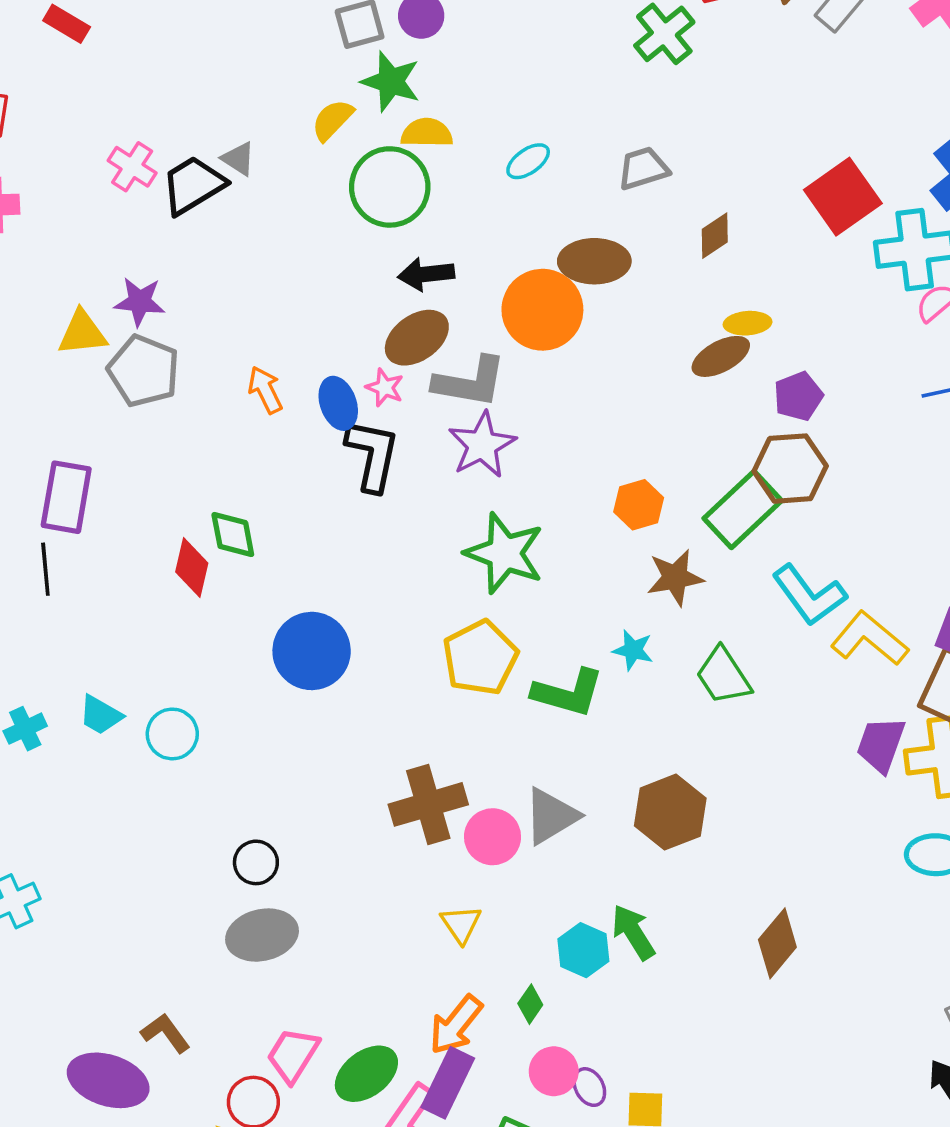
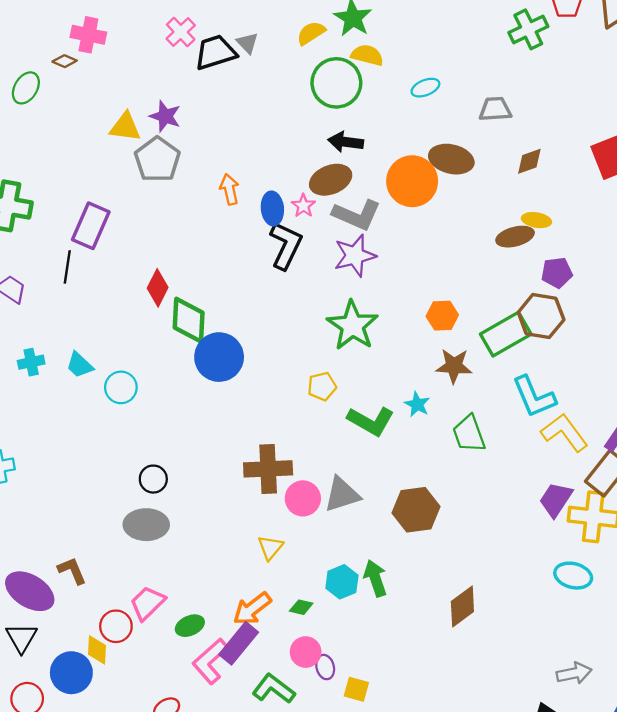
green diamond: (233, 534) -> (189, 320), moved, size x1.4
yellow pentagon: (480, 658) -> (322, 386), size x0.6
green diamond: (530, 1004) -> (301, 607), turned 55
green ellipse: (366, 1074) -> (190, 626), size x0.7

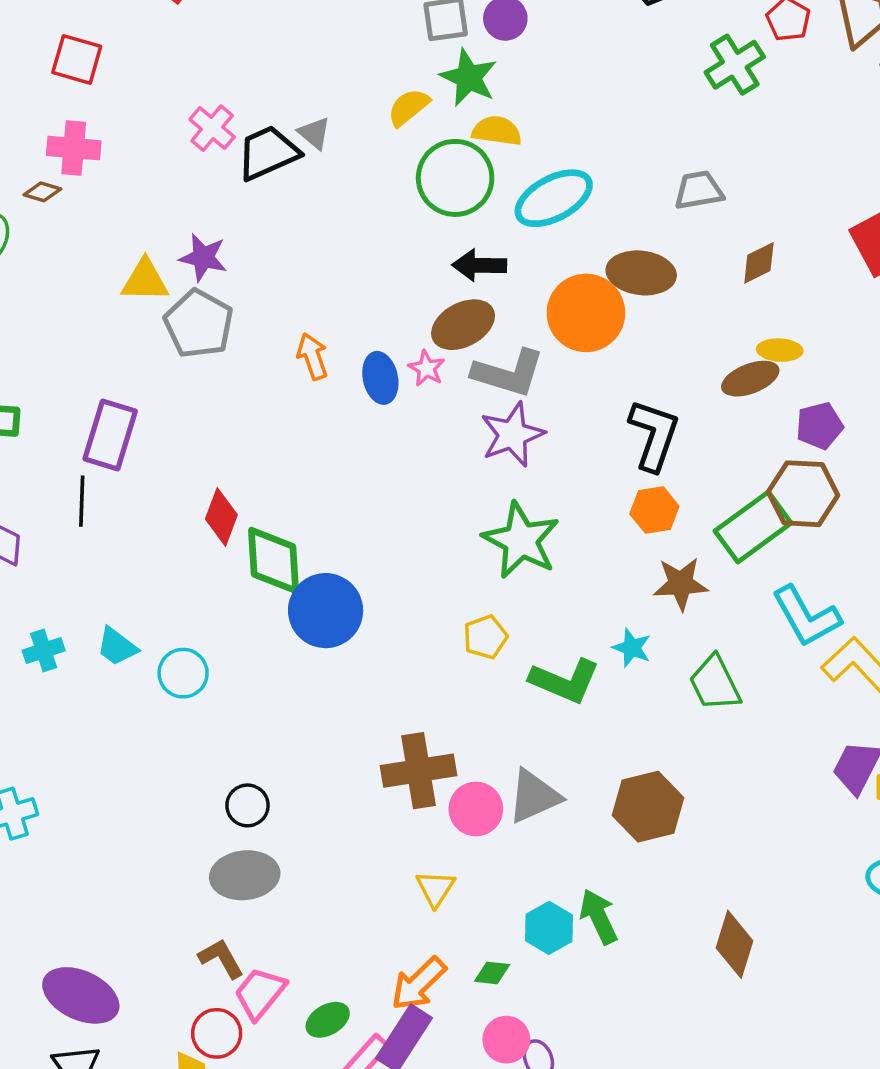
cyan ellipse: (425, 88) -> (554, 198), moved, size x1.8
black L-shape: (286, 245) -> (654, 435), moved
brown L-shape: (72, 571) -> (221, 958), moved
brown diamond: (462, 607) -> (735, 944), turned -30

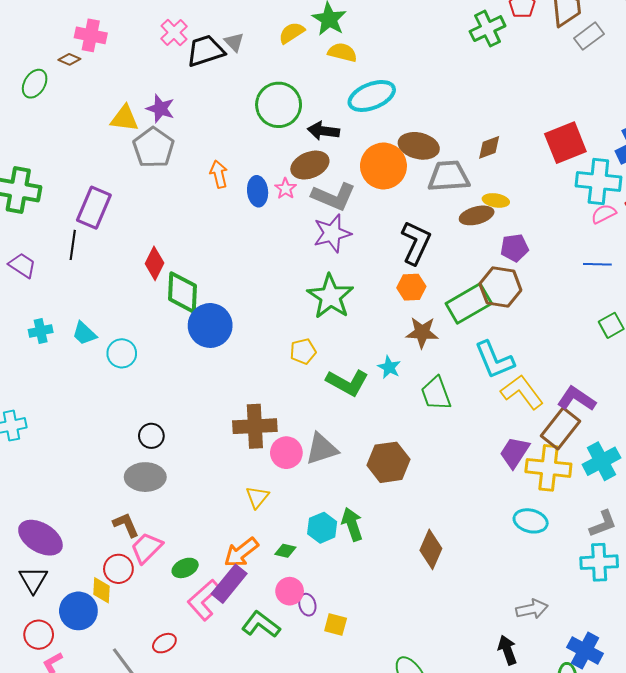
green circle: (455, 178) -> (279, 105), moved
gray trapezoid: (699, 190) -> (449, 176), moved, size x1.4

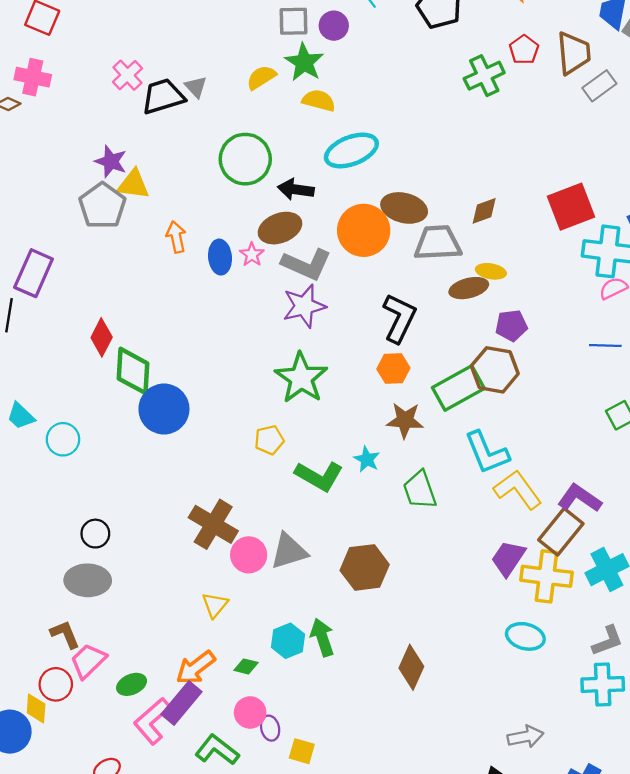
yellow triangle: (124, 118) -> (133, 184), moved
brown cross: (255, 426) -> (213, 524), turned 33

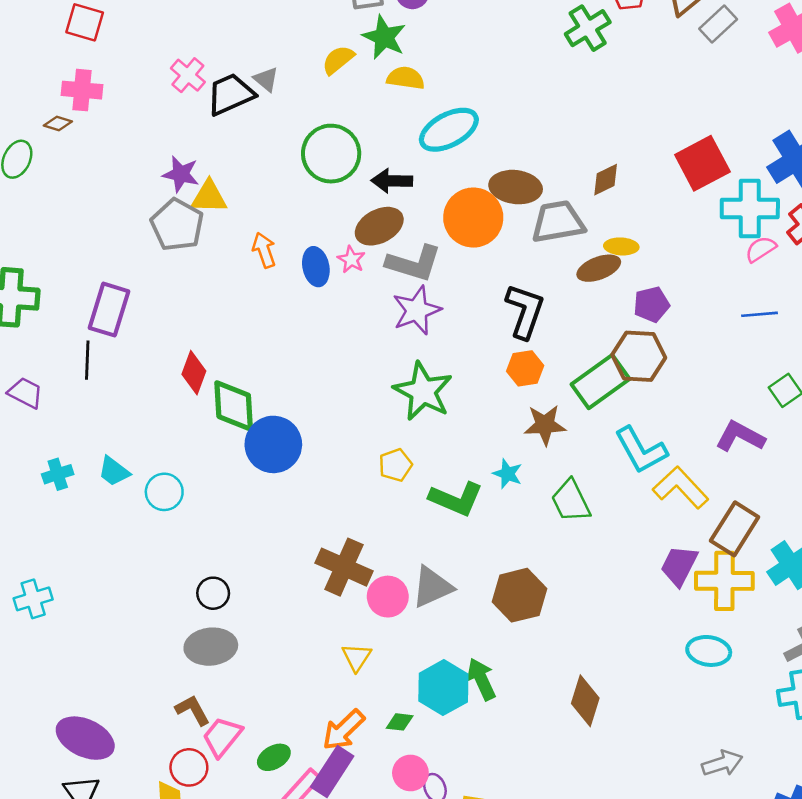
purple L-shape: (580, 498) -> (740, 436), moved
cyan hexagon: (288, 641) -> (443, 688), size x1.4

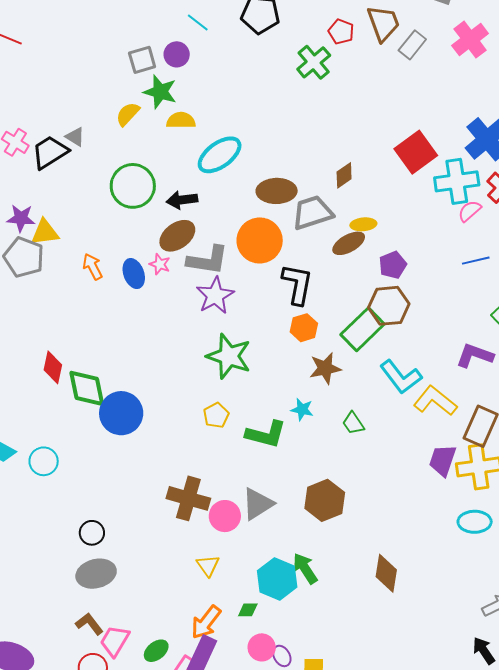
orange circle: (473, 218) -> (260, 240), moved
green trapezoid: (571, 501) -> (353, 423), size x0.7

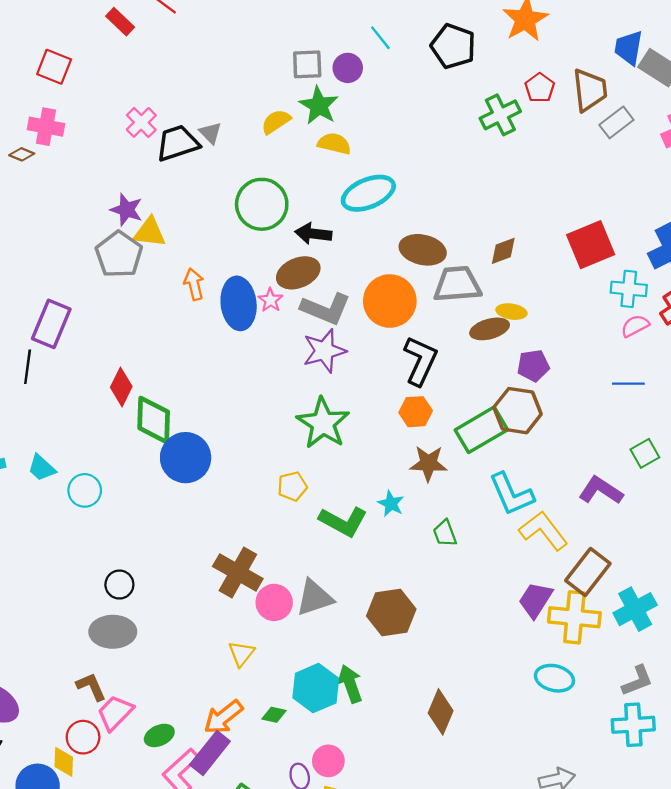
cyan cross: (457, 181) -> (629, 289), size x0.7
blue ellipse: (134, 274) -> (239, 303), size x1.5
pink circle: (262, 647) -> (328, 761), moved

